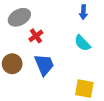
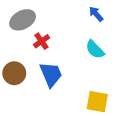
blue arrow: (83, 12) -> (96, 14), turned 136

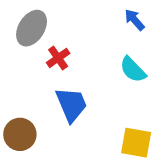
gray ellipse: (23, 20) -> (32, 28), turned -30
brown circle: (14, 73) -> (20, 134), moved

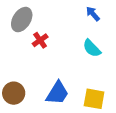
blue trapezoid: (71, 104) -> (57, 93), moved, turned 55

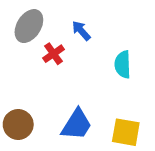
blue arrow: (93, 14) -> (81, 31), moved
cyan semicircle: (92, 48) -> (123, 64), turned 42

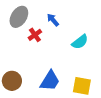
cyan semicircle: (123, 64) -> (80, 42), turned -126

